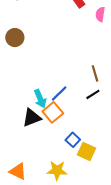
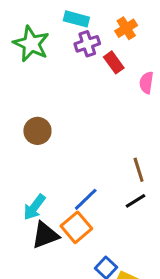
brown circle: (15, 38) -> (37, 131), moved
cyan arrow: (40, 99) -> (34, 207), moved, turned 60

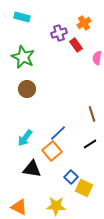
cyan rectangle: (76, 19) -> (22, 17), moved
green star: (31, 44) -> (23, 57), moved
black line: (135, 201) -> (90, 144), moved
black triangle: (45, 235) -> (32, 169), moved, turned 30

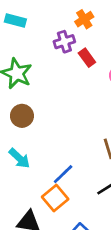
orange cross: (84, 23) -> (84, 19), moved
cyan arrow: (25, 138) -> (19, 158), moved, turned -84

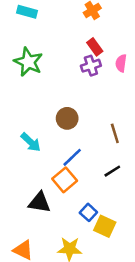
purple cross: (64, 42) -> (91, 66), moved
brown circle: (22, 116) -> (67, 118), moved

